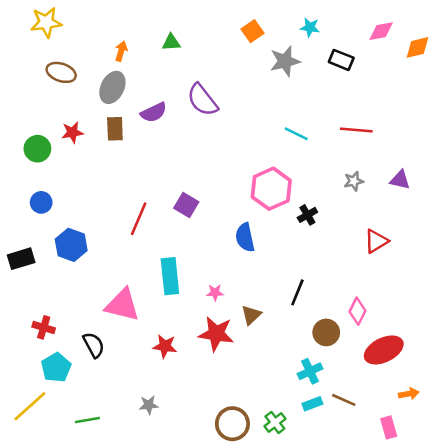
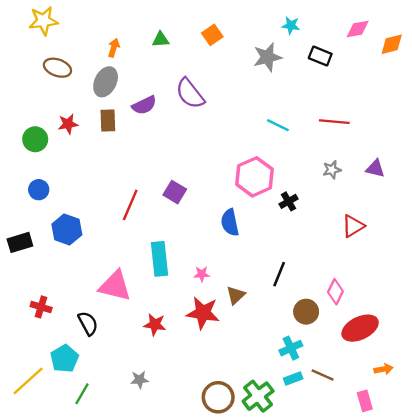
orange square: (252, 31) -> (212, 35), moved
cyan pentagon: (56, 367) -> (65, 359), moved
green line: (87, 420) -> (82, 394), turned -50
green cross: (275, 422) -> (258, 396), size x1.5

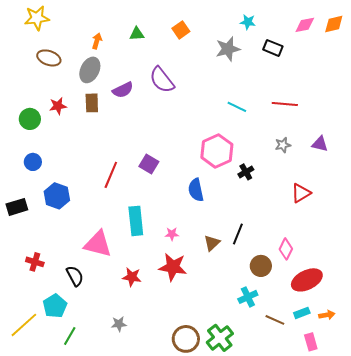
orange diamond: (392, 44) -> (334, 24), moved
brown triangle: (236, 295) -> (212, 243), moved
cyan rectangle: (293, 378) -> (302, 313), moved

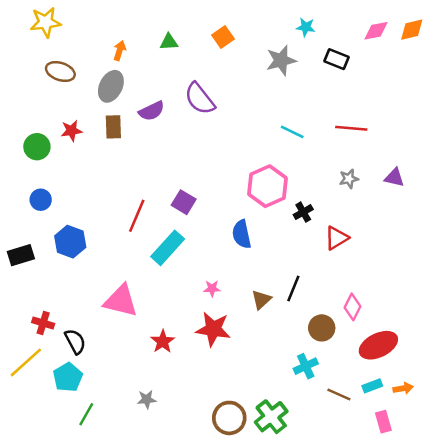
red triangle: (301, 193) -> (337, 238), moved
cyan rectangle: (136, 221) -> (168, 248), moved, turned 48
black semicircle: (75, 276) -> (75, 341), moved
red star: (132, 277) -> (163, 341), turned 30
yellow line: (24, 325) -> (26, 362), moved

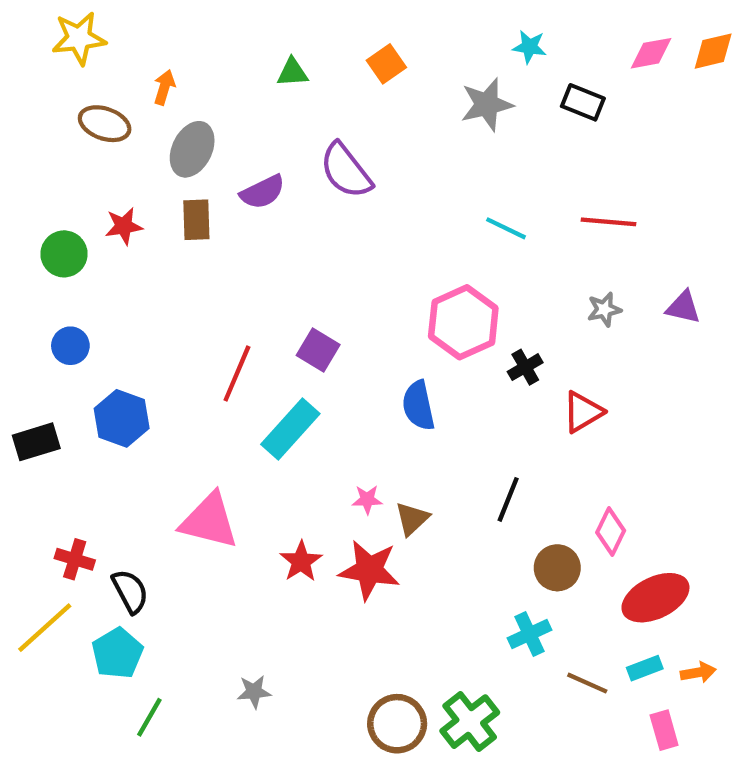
orange arrow: (120, 51) -> (164, 87), moved
brown triangle: (261, 300) -> (412, 519), moved
red star: (163, 341) -> (301, 561), moved

